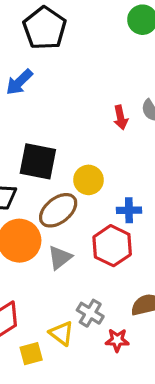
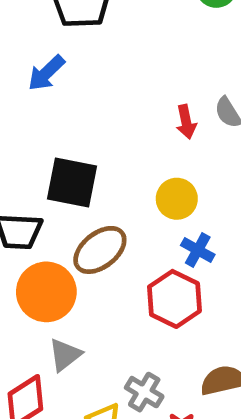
yellow circle: (88, 180) -> (177, 199), moved
blue cross: (129, 210) -> (198, 250), turned 30
gray triangle: (60, 257) -> (65, 355), moved

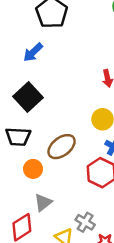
black square: (72, 182) -> (28, 97), moved, turned 36
orange circle: (46, 292) -> (33, 169), size x0.6

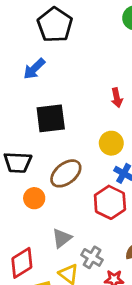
black square: (28, 97) -> (51, 118), moved, turned 36
gray triangle: (43, 202) -> (62, 238), moved

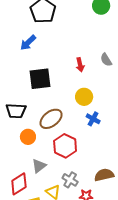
red arrow: (117, 98) -> (80, 65), moved
red hexagon: (110, 202) -> (65, 146), moved
gray triangle: (62, 238) -> (39, 166), moved

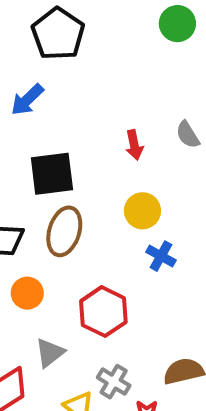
brown ellipse: (51, 119) -> (64, 231), moved, turned -35

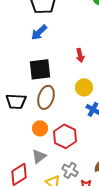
blue arrow: (27, 100) -> (39, 32), moved
orange circle: (27, 293) -> (40, 128), moved

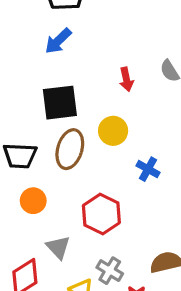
yellow circle: (84, 87) -> (113, 131), moved
orange circle: (40, 128) -> (33, 201), moved
gray triangle: (39, 156) -> (58, 247), turned -35

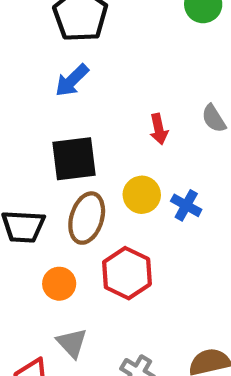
blue cross: (148, 169) -> (186, 205), moved
orange circle: (33, 201) -> (59, 284), moved
red hexagon: (101, 214) -> (127, 273), moved

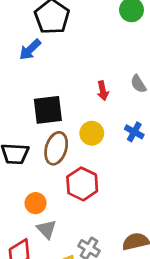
blue arrow: (72, 80) -> (30, 50), moved
blue cross: (186, 205) -> (134, 132), moved
orange circle: (59, 284) -> (36, 203), moved

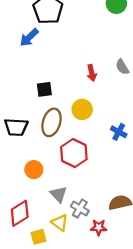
black square: (48, 110) -> (44, 89), size x0.6
blue cross: (134, 132) -> (119, 132), moved
gray triangle: (47, 229) -> (59, 194), moved

